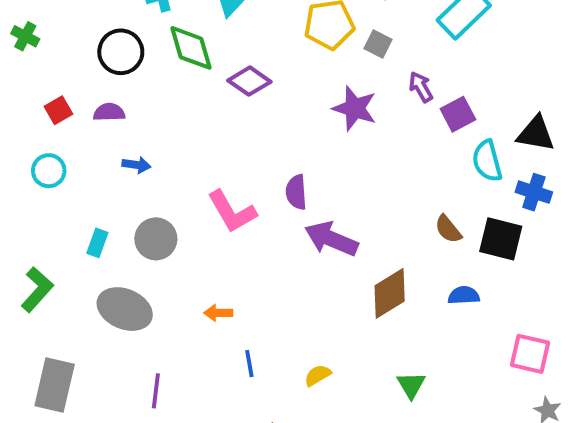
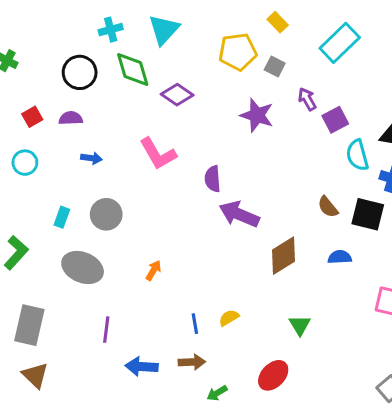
pink L-shape: (232, 212) -> (158, 154), moved
orange arrow: (218, 313) -> (153, 270), turned 120
blue line: (249, 364) -> (195, 324), moved

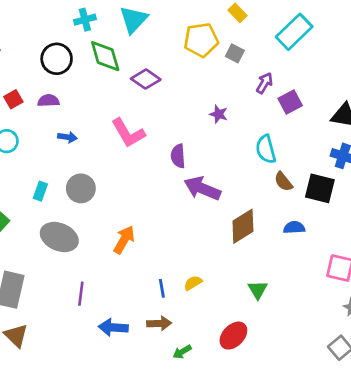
purple arrow: (307, 99) -> (264, 83), turned 60
purple star: (257, 115) -> (219, 114), moved, size x0.6
cyan semicircle: (357, 155) -> (266, 149), moved
orange arrow: (153, 270) -> (124, 240), size x1.5

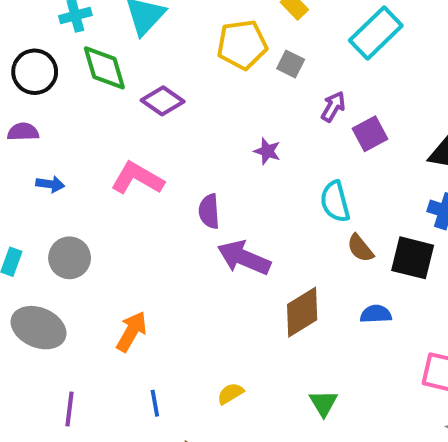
pink L-shape: (128, 133) -> (137, 178), turned 150
blue line: (162, 288) -> (155, 403), moved

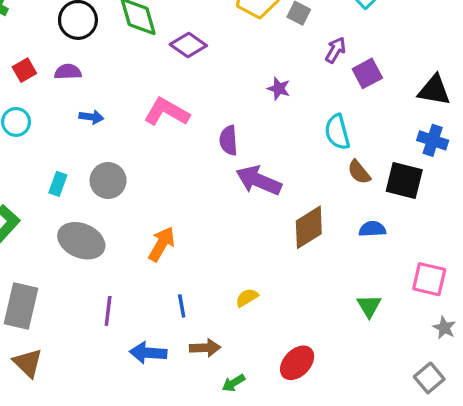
green triangle: (323, 403) -> (369, 306), moved

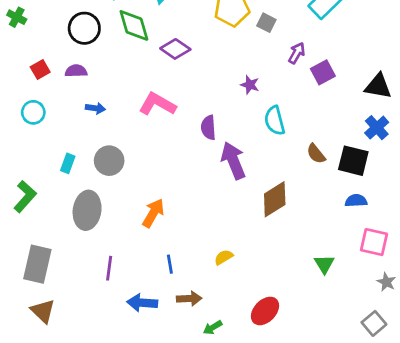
cyan semicircle: (337, 132) -> (275, 121), moved
blue cross: (433, 140) -> (377, 128), turned 30
purple arrow: (259, 180) -> (233, 161), turned 45
blue semicircle: (372, 229) -> (356, 201), moved
gray ellipse: (81, 241) -> (87, 210), turned 75

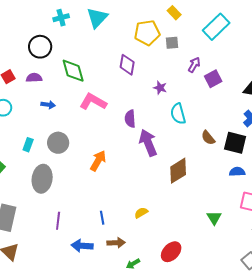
gray square: (266, 23) -> (172, 43), turned -32
green diamond: (134, 25) -> (73, 71), moved
purple diamond: (175, 49) -> (127, 65), moved, turned 65
orange arrow: (153, 213) -> (98, 161), moved

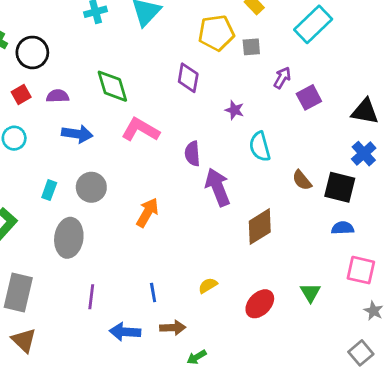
black circle: (40, 47) -> (32, 52), moved
blue arrow: (48, 105) -> (77, 134), size x1.5
red ellipse: (171, 252) -> (260, 304), moved

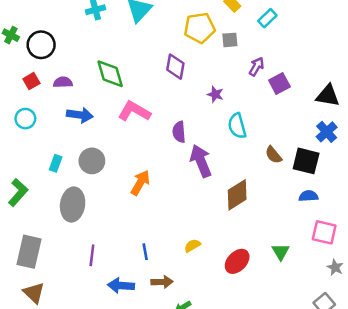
cyan rectangle: (313, 24) -> (267, 18), moved, size x0.6

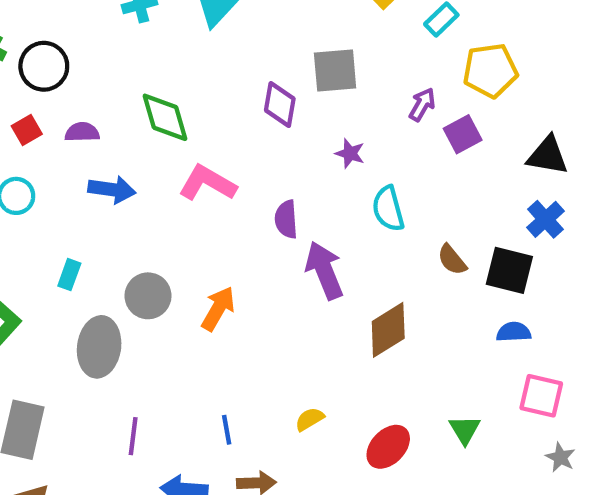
yellow pentagon: (200, 28) -> (490, 71), moved
gray square: (230, 40) -> (335, 71), moved, size x1.6
gray circle: (92, 161) -> (148, 296), moved

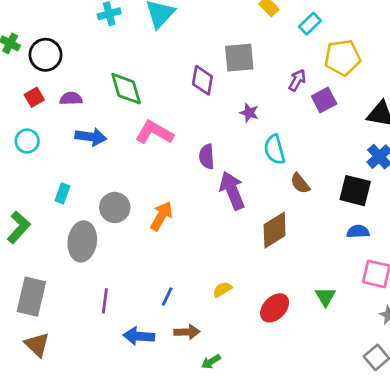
brown semicircle: (452, 260) -> (300, 183), moved
blue line: (227, 430) -> (167, 297), turned 36

